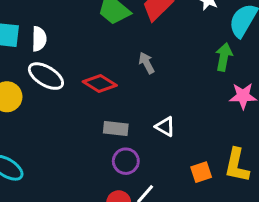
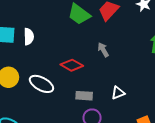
white ellipse: (46, 76) -> (41, 84), moved
white triangle: (165, 127) -> (118, 93), turned -48

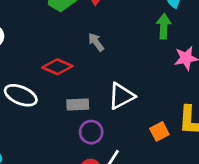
white triangle: (118, 93) -> (121, 96), size x1.5

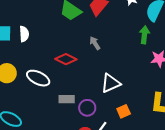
gray rectangle: (78, 105) -> (67, 99), moved
orange square: (159, 131) -> (124, 111), moved

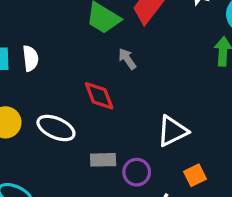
gray arrow: (95, 43) -> (127, 59), moved
red diamond: (66, 59) -> (99, 96), turned 45

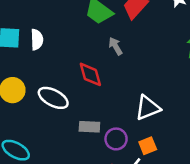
orange square: (195, 175) -> (148, 146), moved

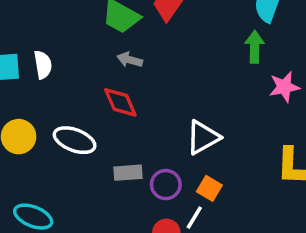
gray arrow: (116, 46) -> (130, 60), moved, turned -36
orange square: (148, 146) -> (209, 188), turned -30

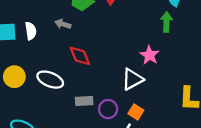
gray arrow: (130, 60) -> (63, 24), moved
pink star: (284, 87) -> (150, 55), moved, turned -30

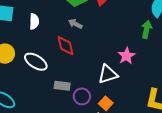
gray arrow: (63, 24) -> (75, 24), moved
white semicircle: (31, 31) -> (34, 21), moved

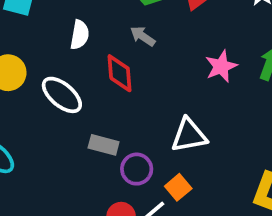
white semicircle: (34, 21) -> (80, 35), moved
pink star: (126, 56) -> (221, 66), moved

